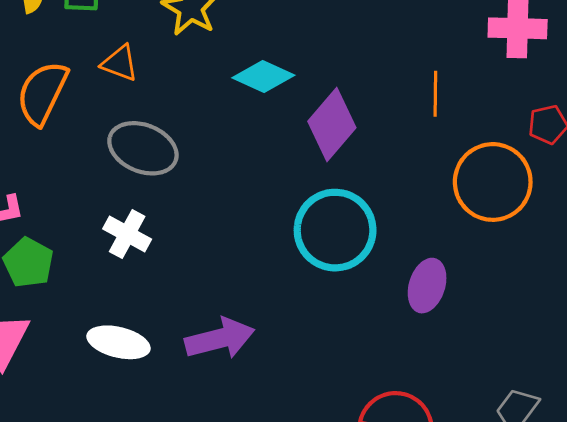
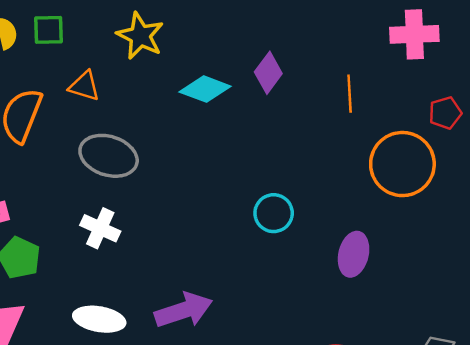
purple diamond: (332, 125) -> (268, 73), moved, size x0.7
cyan circle: (335, 230) -> (274, 213), size x0.6

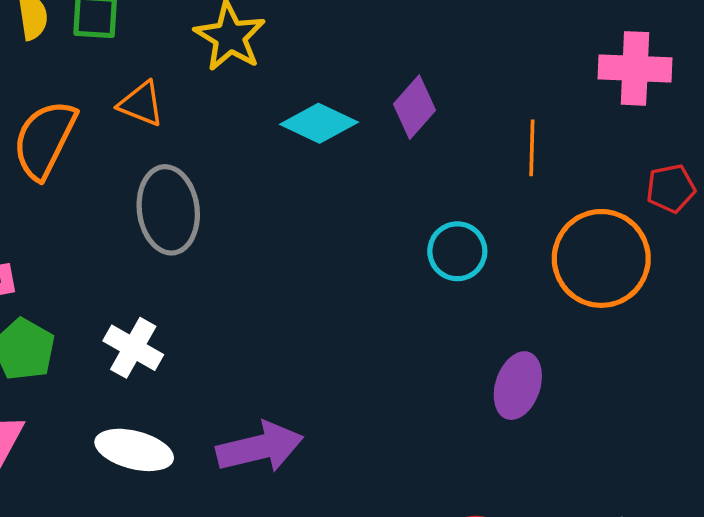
gray ellipse: (109, 156) -> (168, 210), turned 60
cyan circle: (274, 213) -> (457, 251), moved
white cross: (100, 228) -> (133, 348), moved

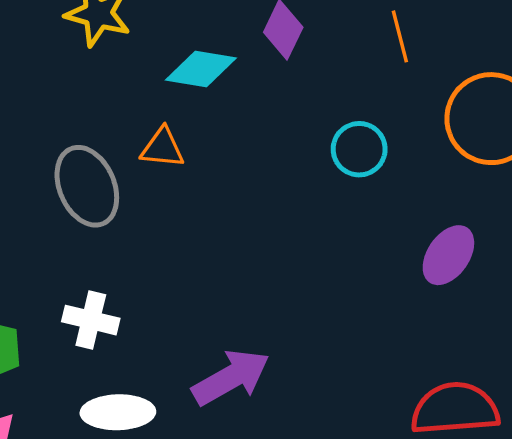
orange triangle: (141, 104) -> (162, 148), moved
purple ellipse: (518, 386) -> (448, 255), turned 32

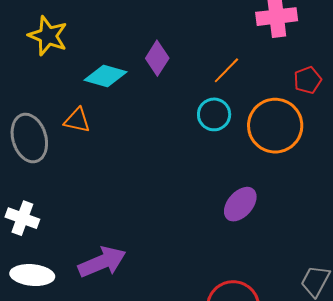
orange line: (400, 36) -> (226, 70), turned 52
cyan circle: (359, 149) -> (214, 114), moved

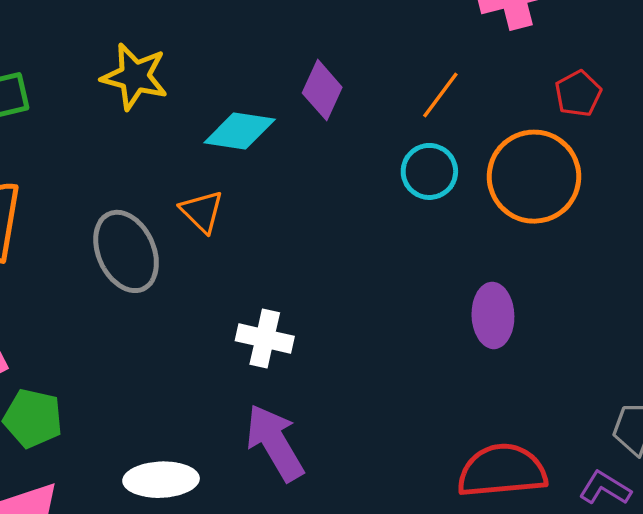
orange triangle: (77, 120) -> (202, 211), turned 40
purple ellipse: (240, 204) -> (493, 315), turned -36
white cross: (22, 218) -> (265, 339), moved
purple arrow: (102, 262) -> (275, 443), turned -90

